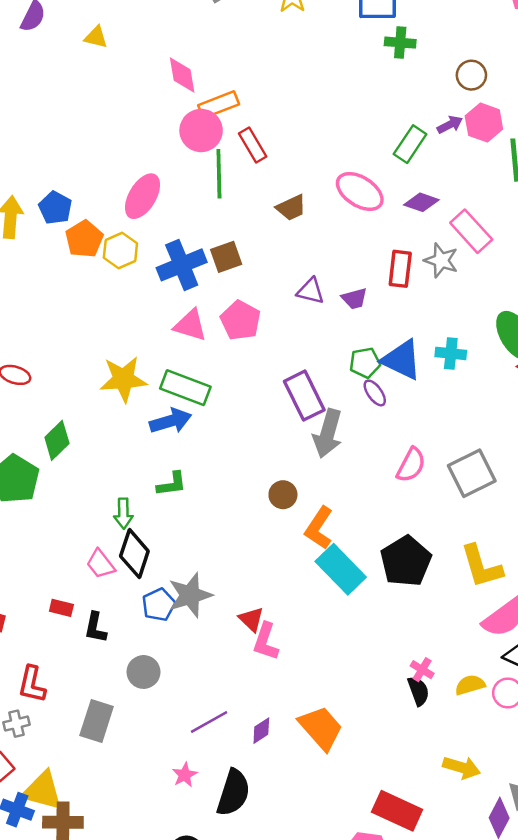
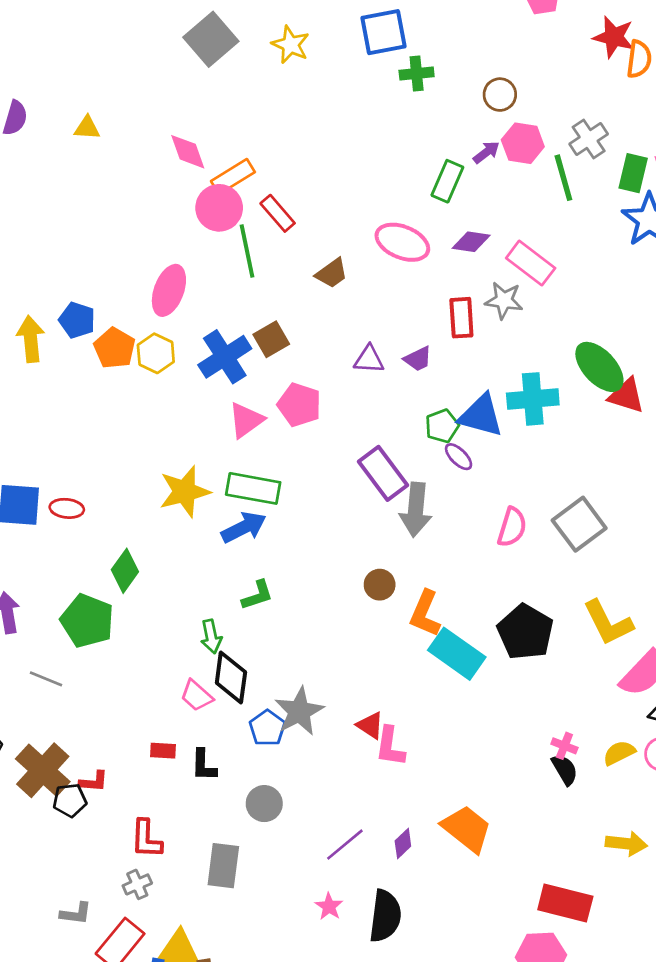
pink triangle: (190, 325) -> (246, 420), turned -42
cyan cross: (451, 353) -> (533, 399), size x1.5

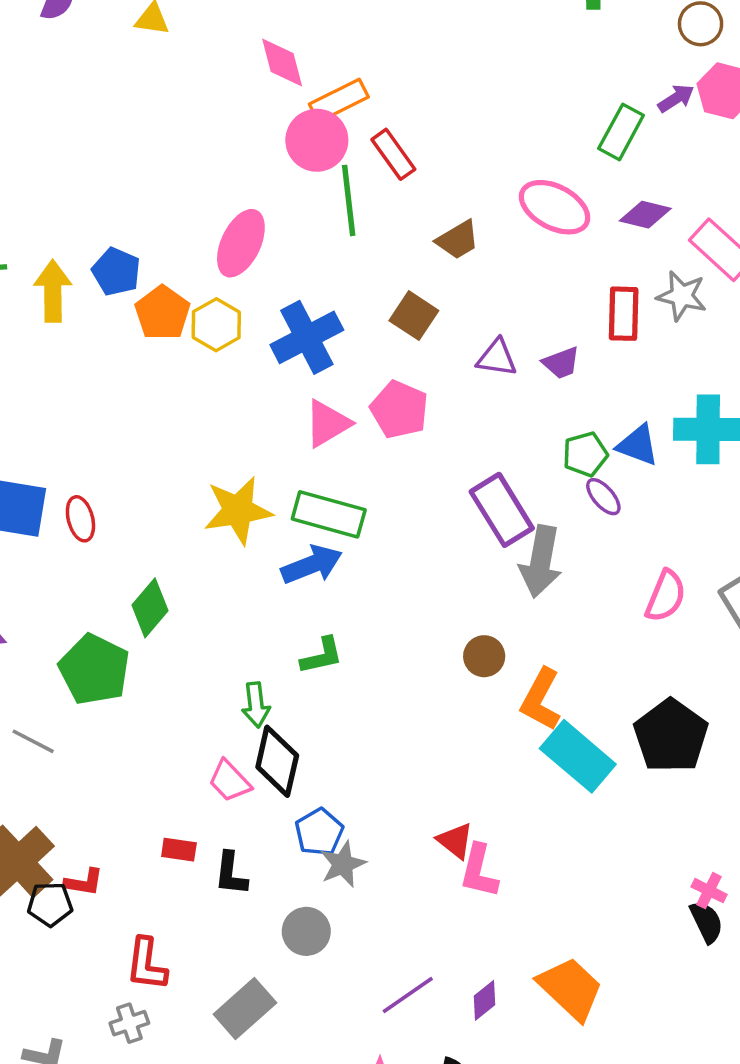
brown square: (271, 339) -> (414, 316), moved, turned -32
blue triangle: (481, 416) -> (638, 445), size x0.7
red ellipse: (67, 508) -> (80, 519), turned 64
gray star: (299, 711) -> (343, 864), moved, size x0.7
gray rectangle: (223, 866) -> (245, 1009), turned 36

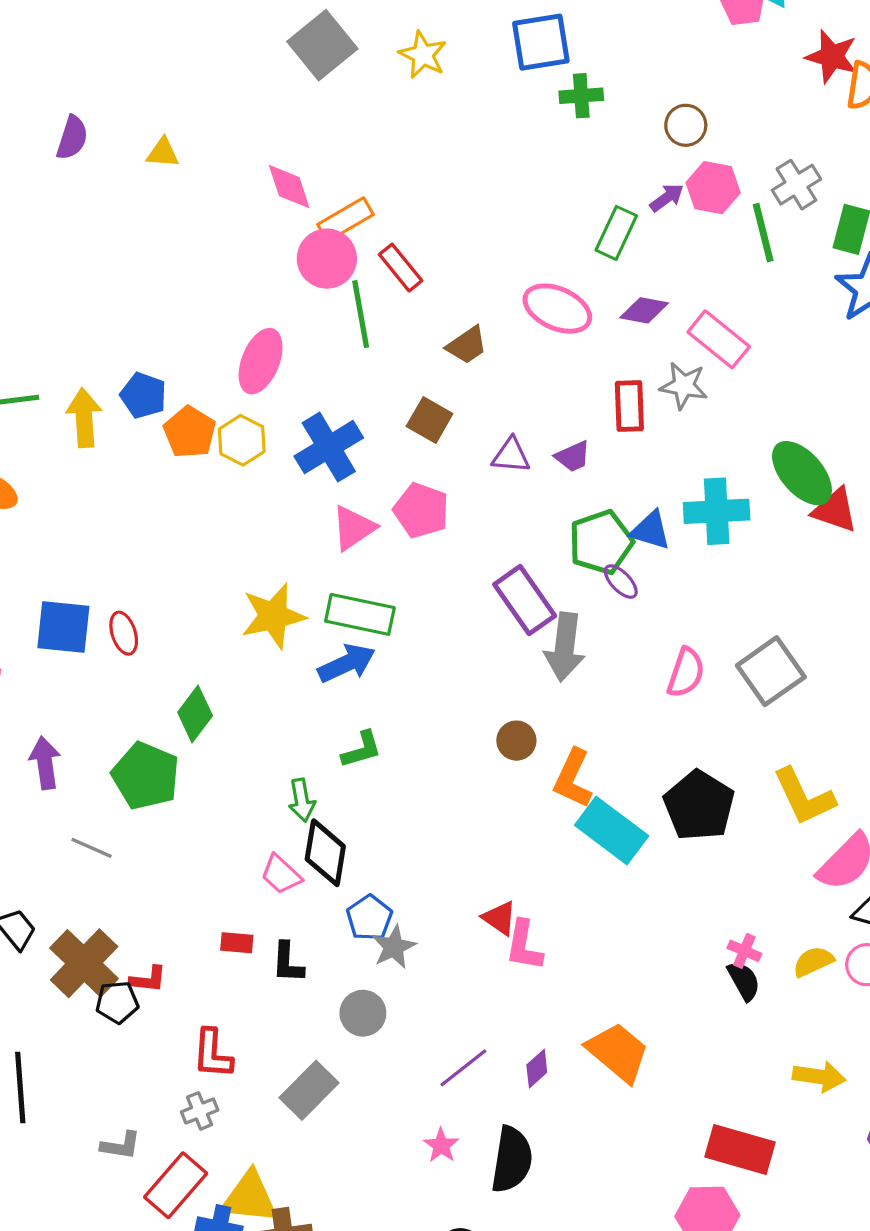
green pentagon: (585, 454) -> (601, 542), size x1.5

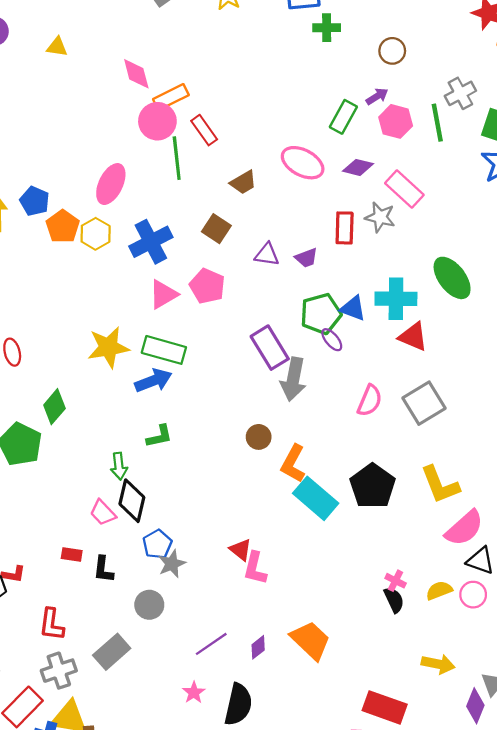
pink hexagon: (713, 188) -> (396, 121), moved
red triangle: (835, 510) -> (413, 337), moved
gray cross: (200, 1111) -> (59, 671), moved, size x1.5

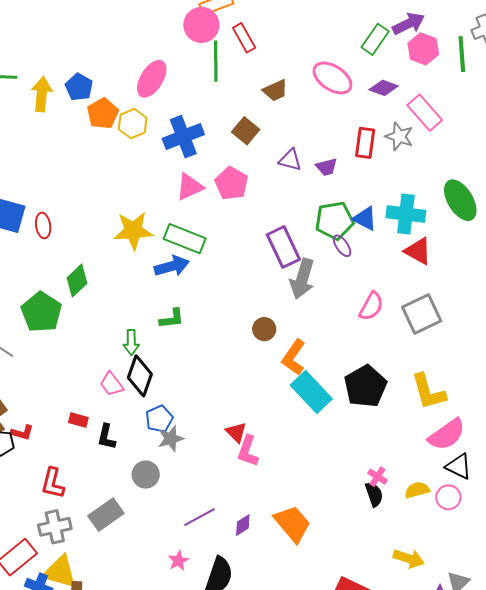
purple arrow: (377, 96) -> (408, 24), size x1.5

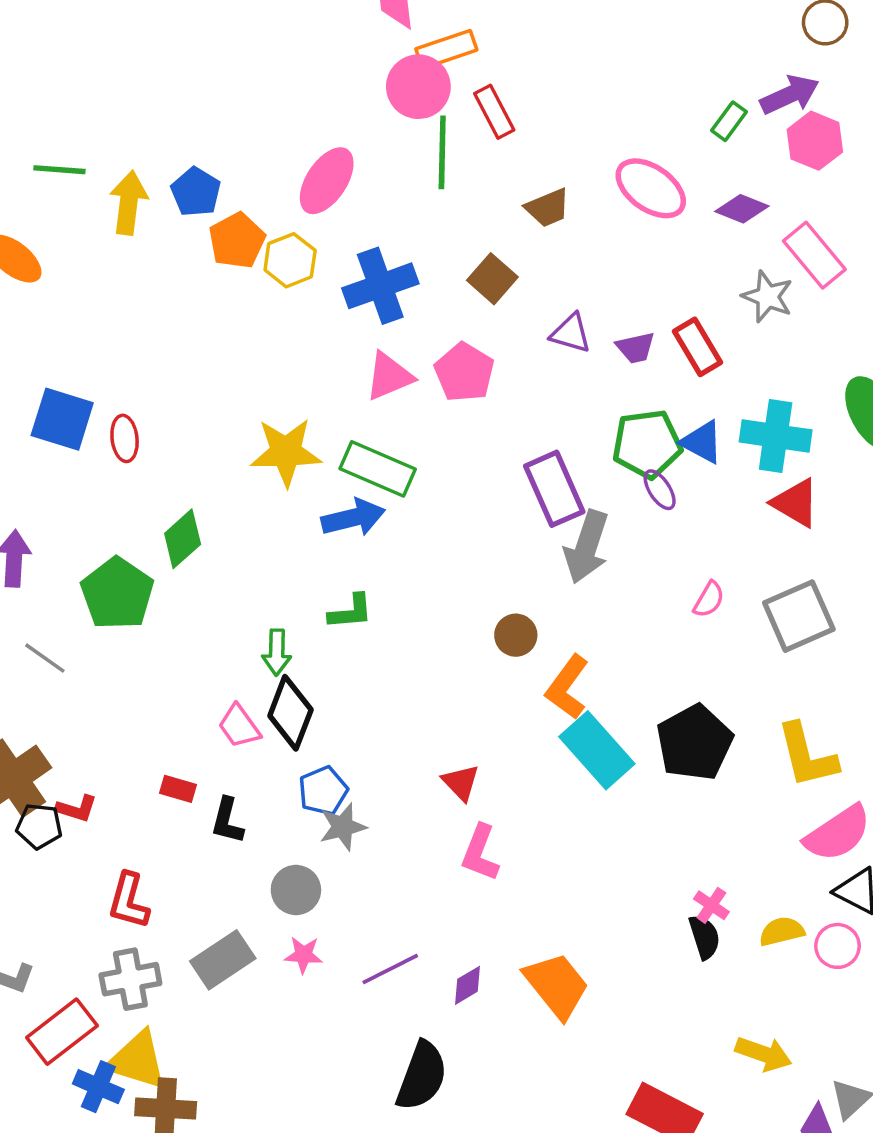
green rectangle: (375, 39) -> (729, 121), size x0.7
red rectangle: (365, 143) -> (698, 347), moved, turned -40
pink semicircle: (371, 306) -> (709, 600), size x0.7
red triangle: (236, 432) -> (461, 782), moved
pink star: (178, 561) -> (303, 955), moved, turned 30

